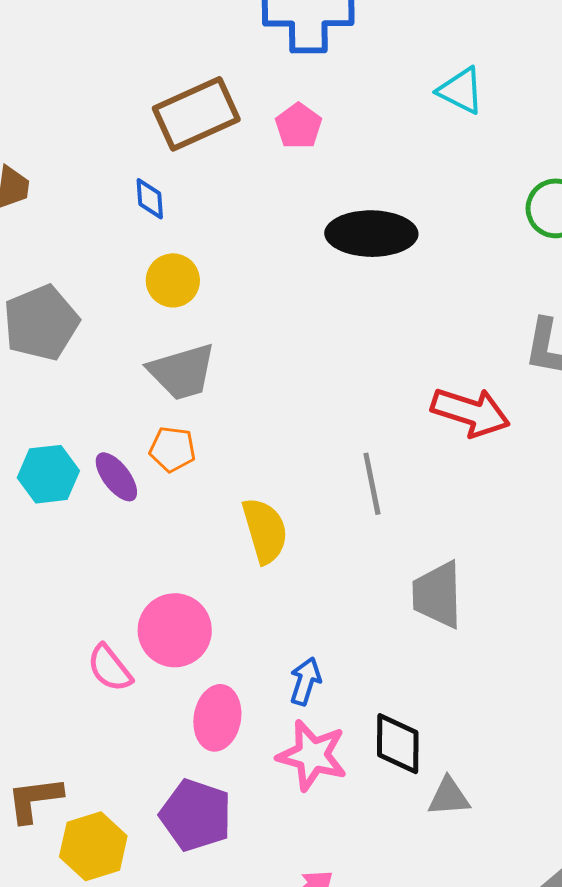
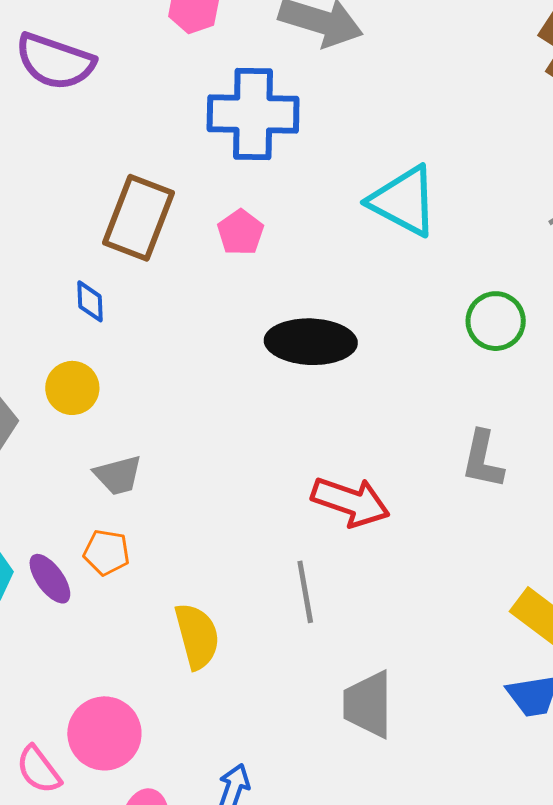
cyan triangle: (461, 91) -> (404, 201), size x1.5
brown rectangle: (196, 114) -> (139, 218), turned -46
yellow circle: (173, 280) -> (72, 388), moved
gray trapezoid: (182, 372) -> (118, 475), size x0.7
red arrow: (470, 412) -> (351, 502), moved

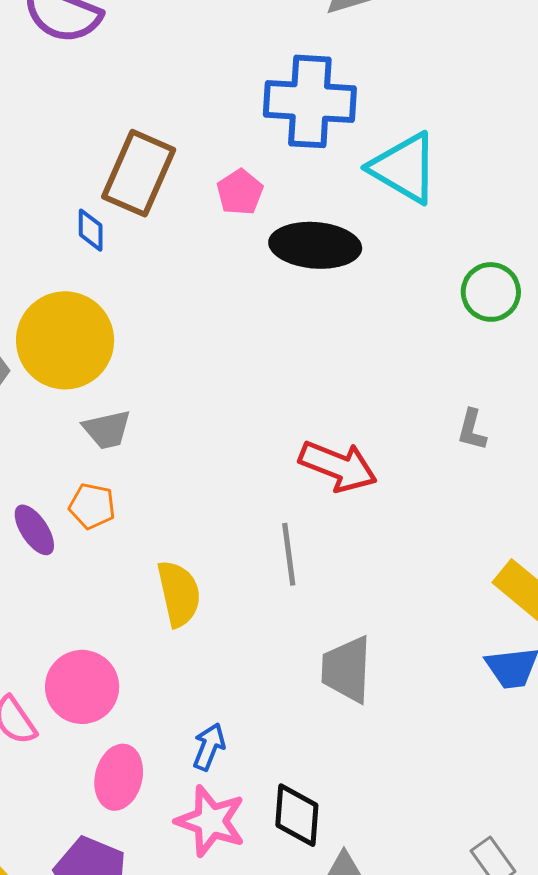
blue cross: (253, 114) -> (310, 101), moved
blue diamond: (90, 301) -> (91, 230), moved
black ellipse: (311, 342) -> (315, 245), moved
yellow circle: (72, 388) -> (65, 340), size x1.8
gray L-shape: (483, 460) -> (472, 430), size x0.7

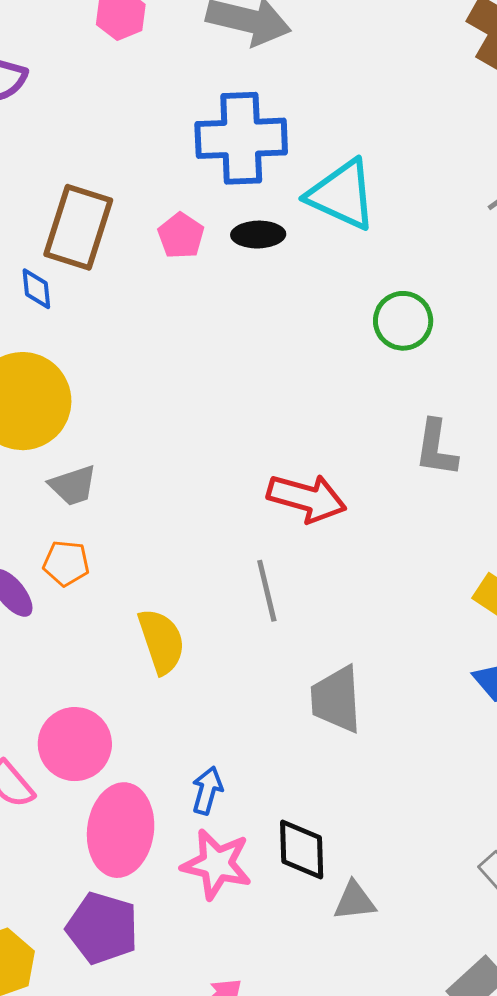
black ellipse: (315, 245) -> (258, 235), moved, size x0.6
green circle: (491, 292) -> (403, 321), moved
gray L-shape: (472, 430) -> (436, 448), size x1.4
pink ellipse: (119, 777) -> (121, 830), size x1.4

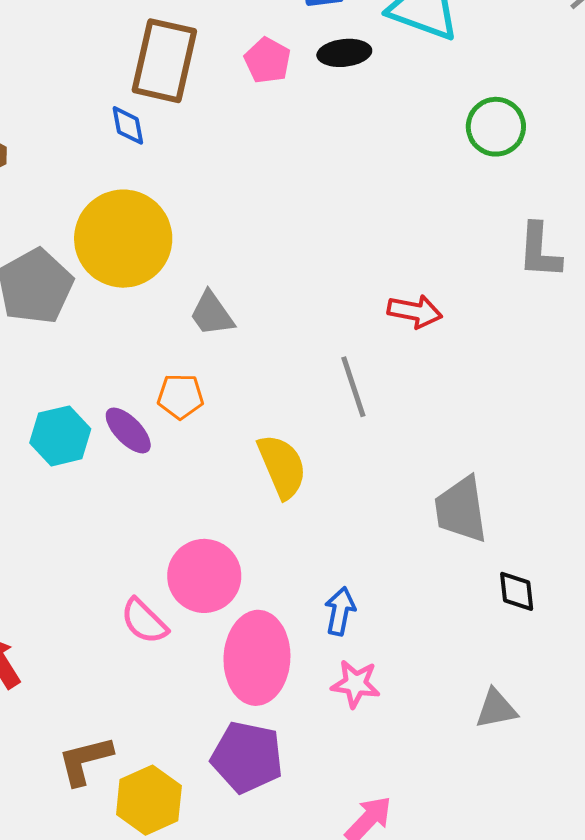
gray trapezoid: (73, 485) -> (212, 314), moved, turned 78
red arrow: (307, 498) -> (415, 311), size x0.7
gray line: (267, 591) -> (353, 387), moved
black diamond: (302, 849) -> (517, 591), moved, size x0.7
pink star: (217, 864) -> (356, 684), size x0.7

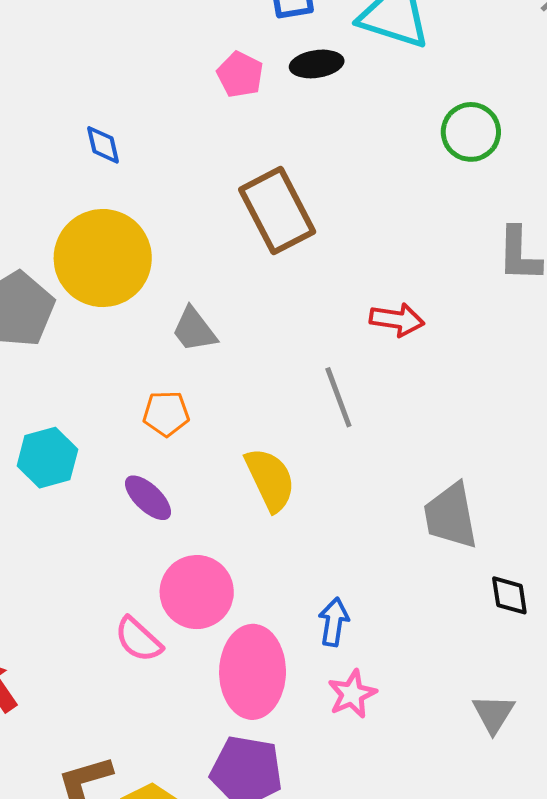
brown rectangle: (164, 61) -> (277, 211), moved, turned -38
purple ellipse: (128, 430) -> (148, 498), moved
pink star: (356, 684) -> (352, 694), turned -30
gray triangle: (496, 709) -> (493, 714), turned -45

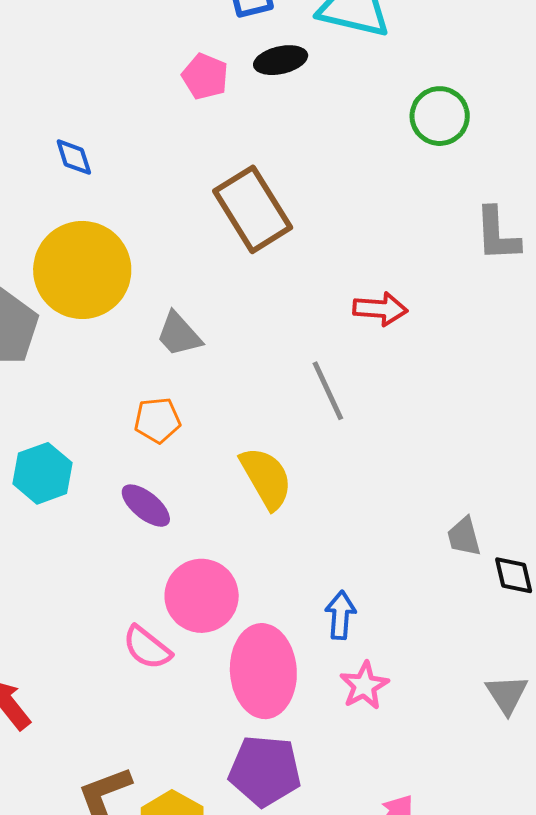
gray trapezoid: (451, 516) -> (464, 537), moved, size x0.6

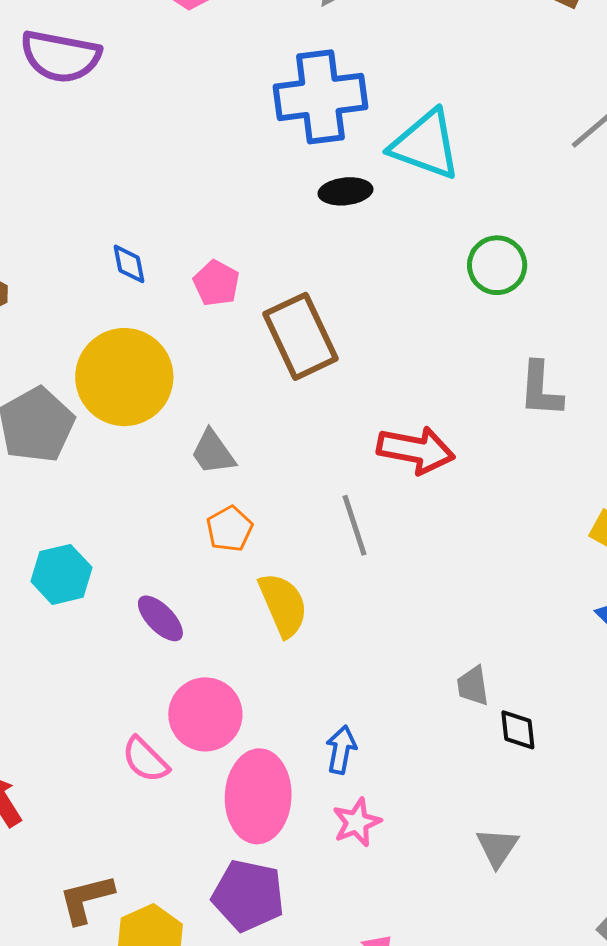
pink pentagon: (205, 77) -> (216, 283), moved
red arrow: (380, 309) -> (416, 450), size x1.4
orange pentagon: (157, 420) -> (230, 529), moved, turned -30

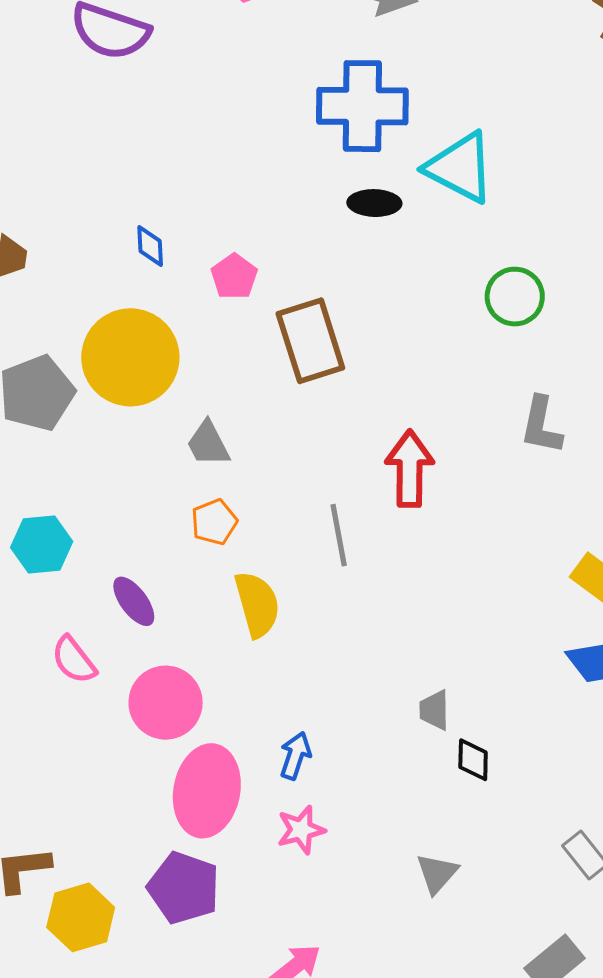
red arrow: (416, 450) -> (410, 469), turned -108
pink semicircle: (145, 760) -> (74, 660), moved

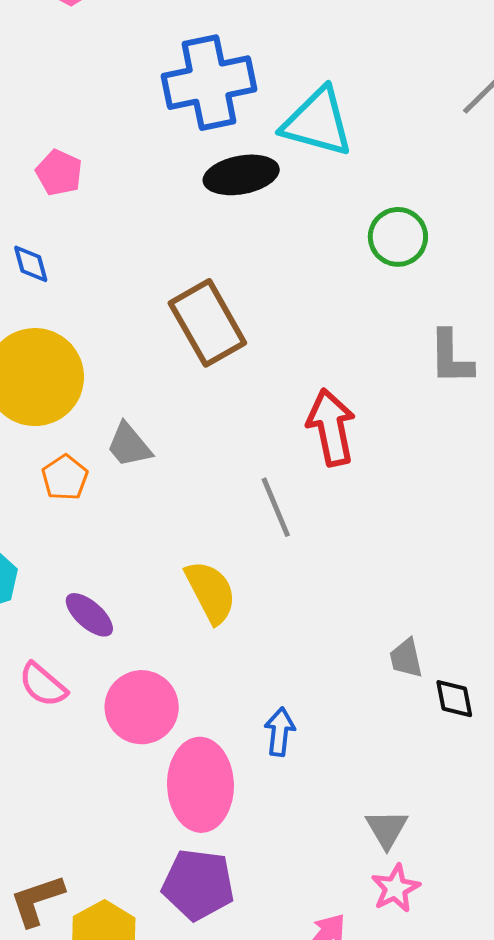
black ellipse: (374, 203) -> (241, 175), size x1.4
pink pentagon: (234, 277) -> (59, 173), moved
orange pentagon: (214, 522) -> (65, 478), moved
pink star: (301, 830) -> (395, 888), moved
gray triangle: (437, 873) -> (387, 829), moved

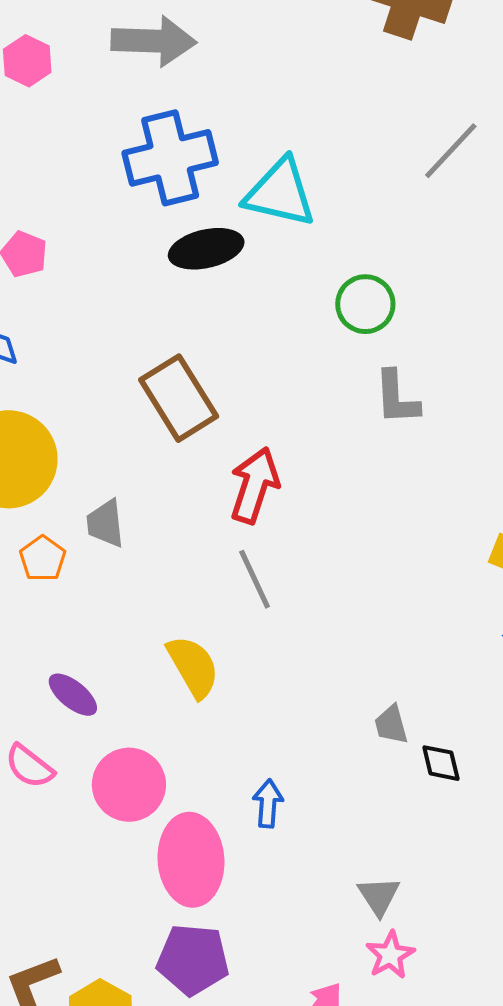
gray L-shape: (451, 357) -> (397, 398), moved
red arrow: (331, 427) -> (254, 485), moved, turned 32
gray trapezoid: (129, 445) -> (105, 523), turned 36

